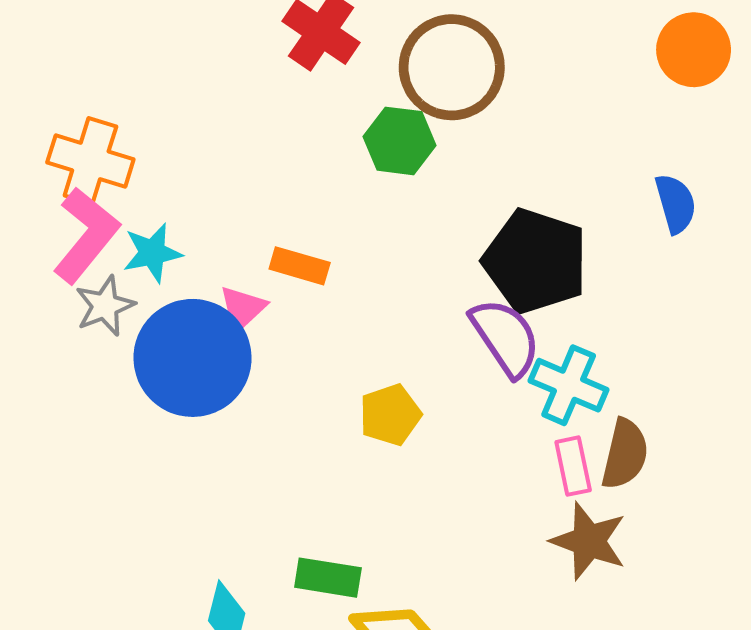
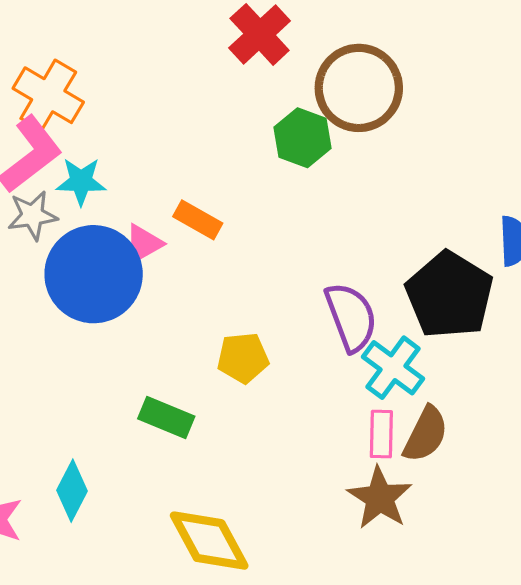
black pentagon: (535, 261) -> (449, 295), moved
green rectangle: (328, 578) -> (166, 418), moved

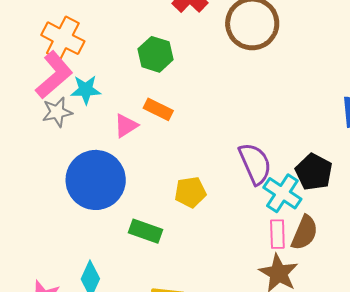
green hexagon: (302, 138) -> (155, 54), moved
blue circle: (94, 274) -> (96, 180), moved
black pentagon: (449, 295) -> (314, 172), moved, size x0.7

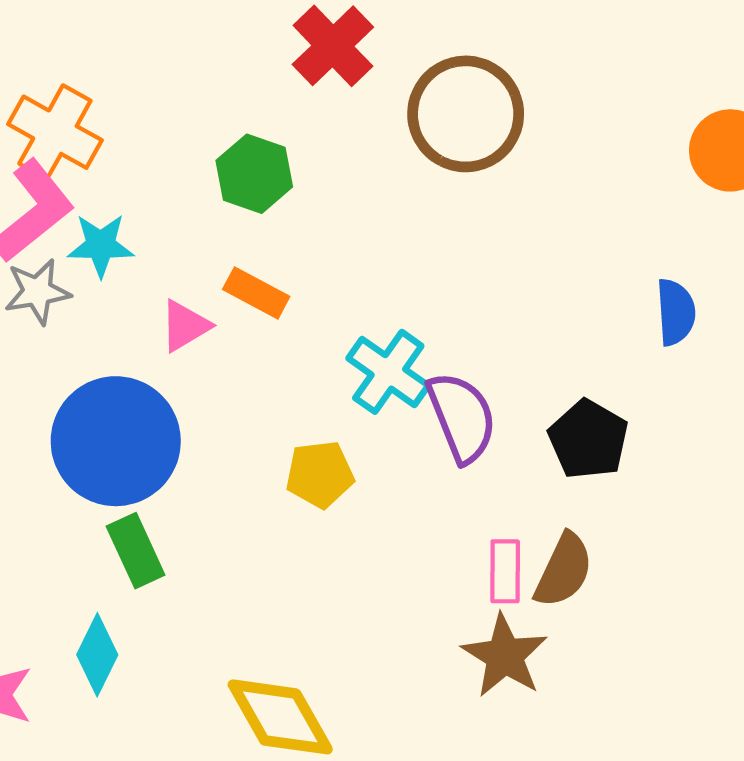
cyan cross: (282, 193) -> (388, 372), moved
green rectangle: (145, 231) -> (136, 551), moved, turned 44

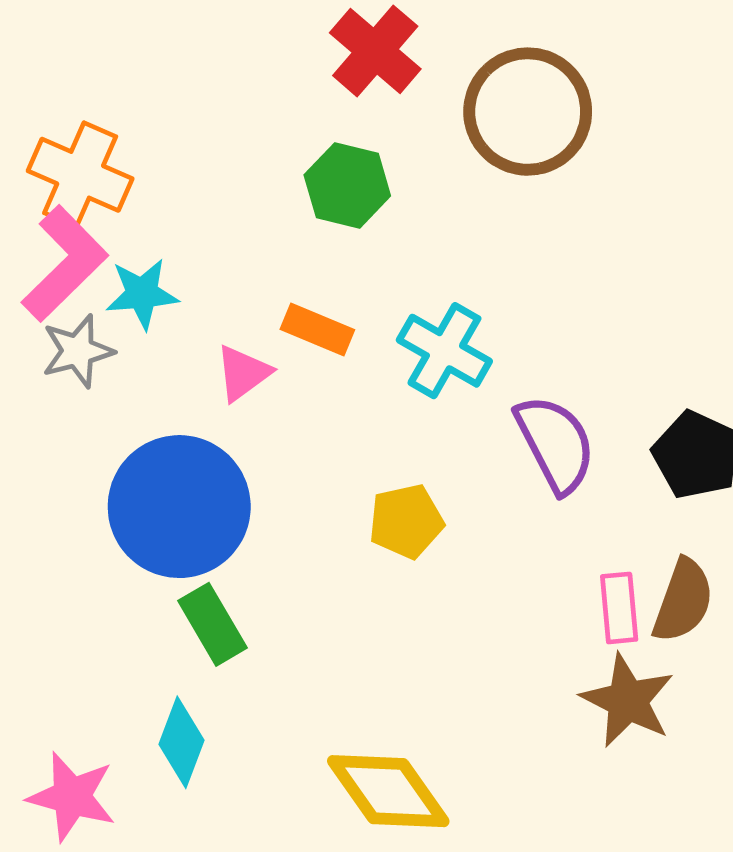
green hexagon: (254, 174) -> (347, 185), moved
cyan cross: (388, 372) -> (444, 351), moved

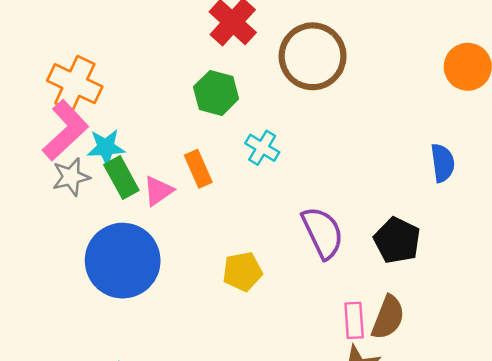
orange rectangle: (317, 330) -> (198, 169), turned 42
cyan cross: (444, 351) -> (262, 148), moved, size x0.7
green rectangle: (212, 624) -> (121, 177), moved

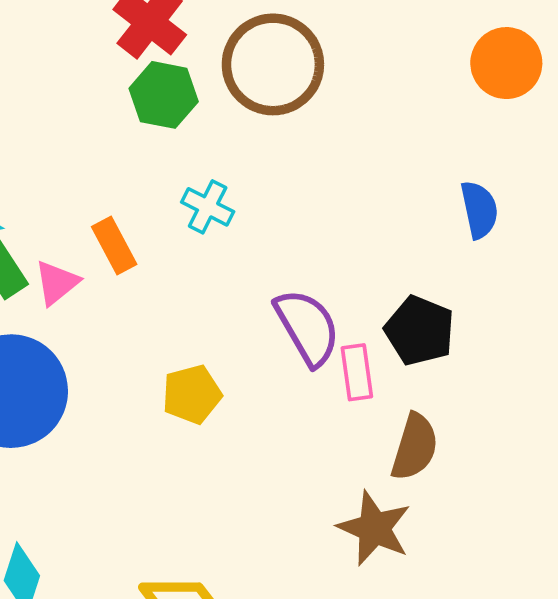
green hexagon: (216, 93) -> (164, 95), moved
pink rectangle: (354, 320) -> (357, 372), moved

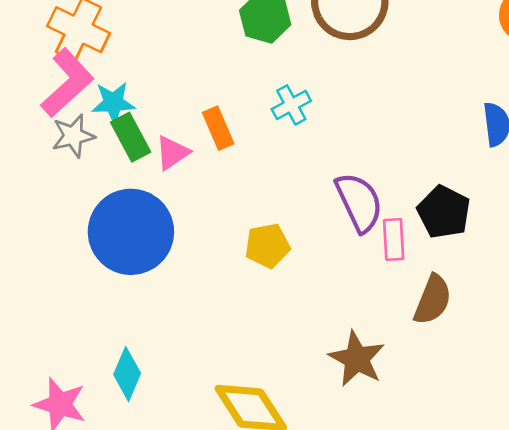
cyan cross: (208, 207) -> (291, 105), turned 30
brown star: (374, 528) -> (357, 359), moved

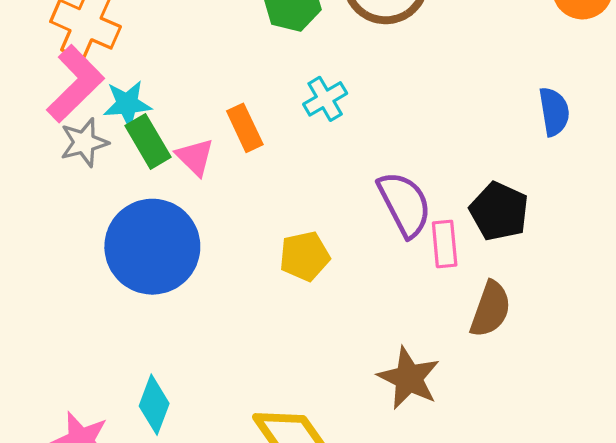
pink triangle: (172, 153) -> (195, 157), turned -39

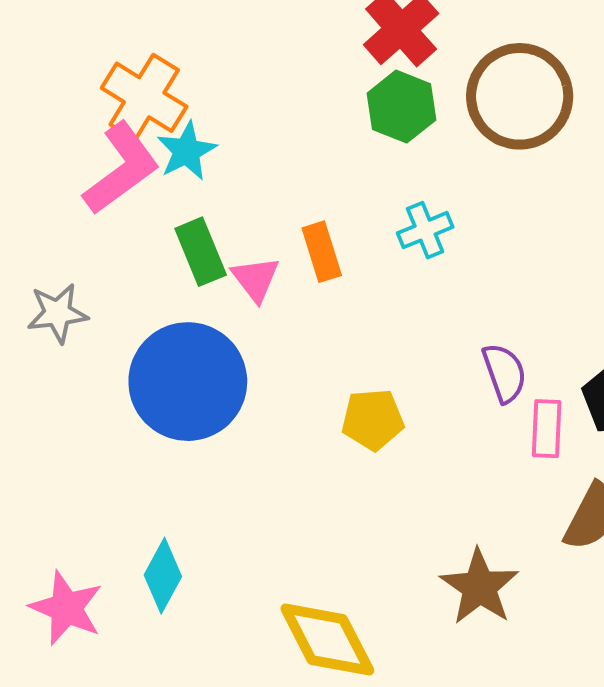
cyan star: (127, 104) -> (187, 151), moved, turned -30
gray star: (84, 142) -> (57, 313), moved
purple semicircle: (405, 204) -> (504, 373), size x0.7

